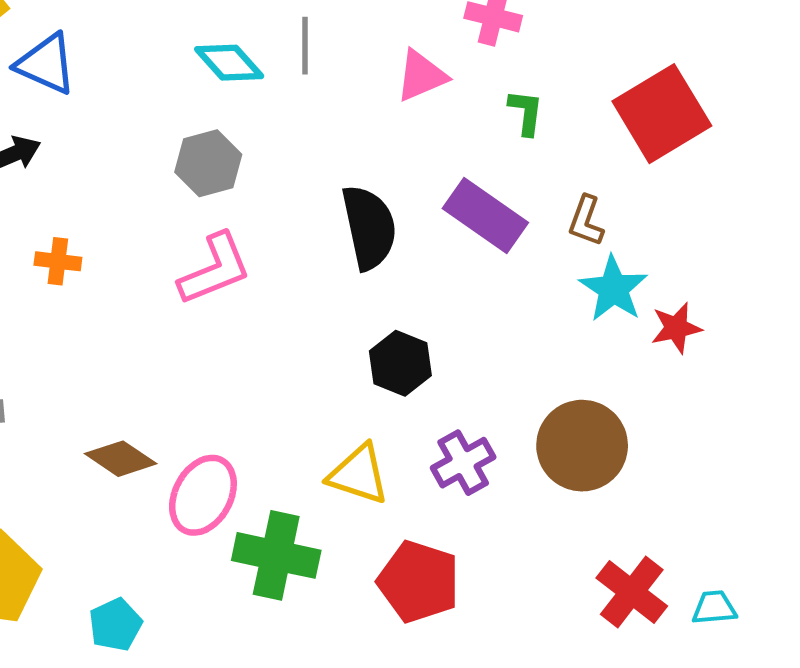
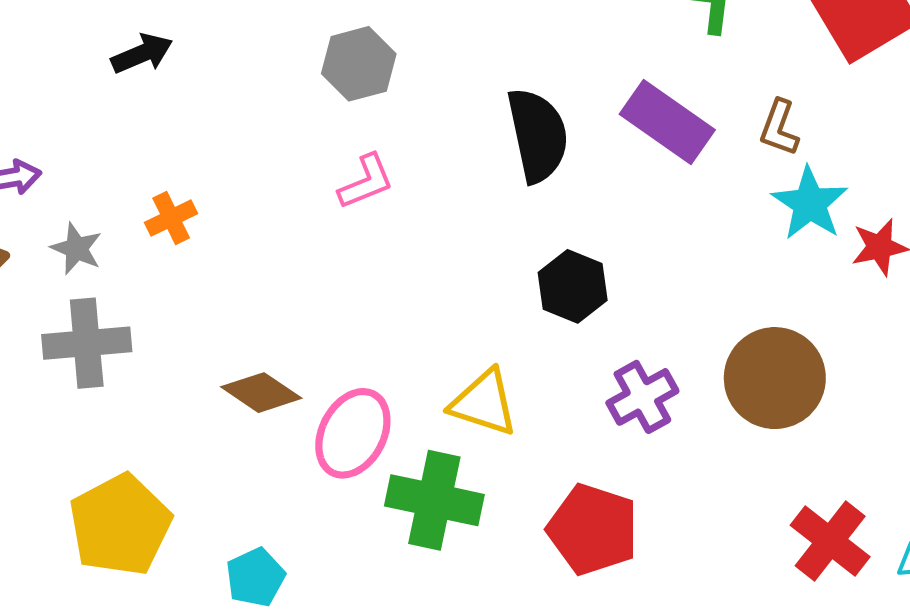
orange cross: (58, 261) -> (171, 218), moved, turned -33
pink L-shape: (215, 269) -> (366, 182), size x0.7
yellow triangle: (359, 474) -> (484, 403), moved

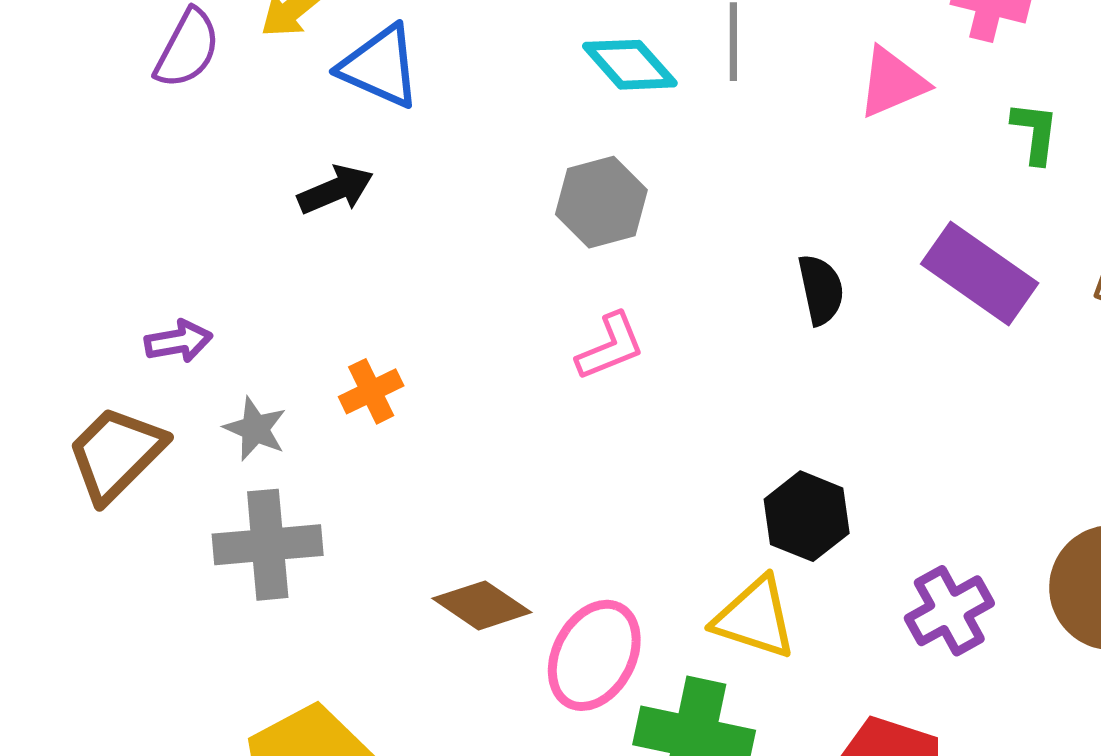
black semicircle: (538, 135) -> (821, 290), size x0.6
black hexagon: (573, 286) -> (807, 516), moved

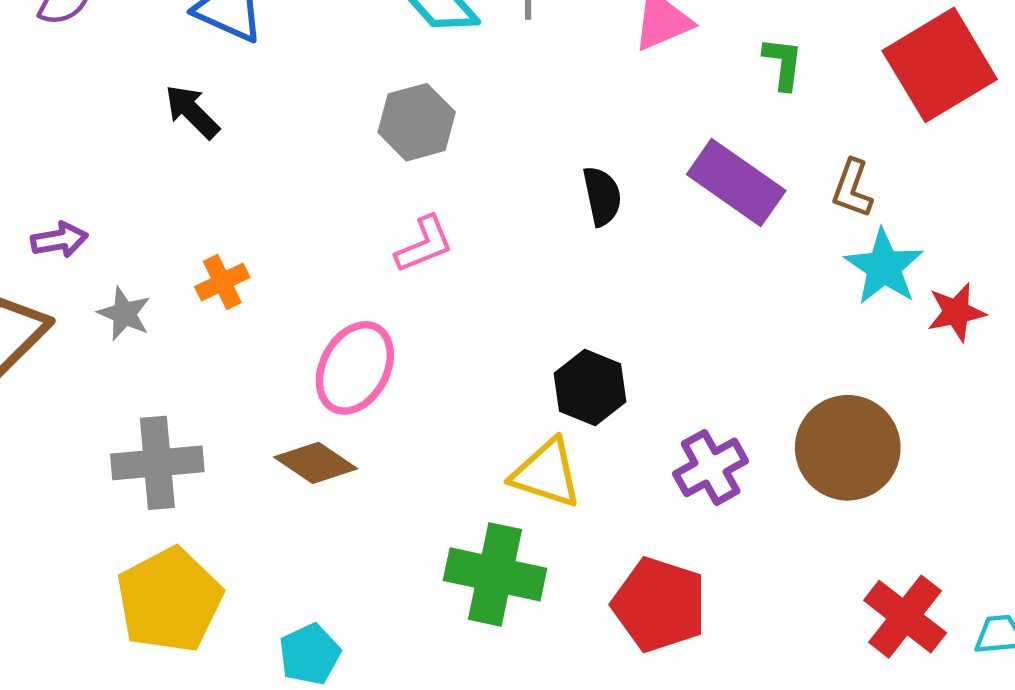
black arrow: (335, 190) -> (192, 112), turned -112
gray cross: (268, 545) -> (157, 463), moved
pink ellipse: (594, 655) -> (355, 368), moved

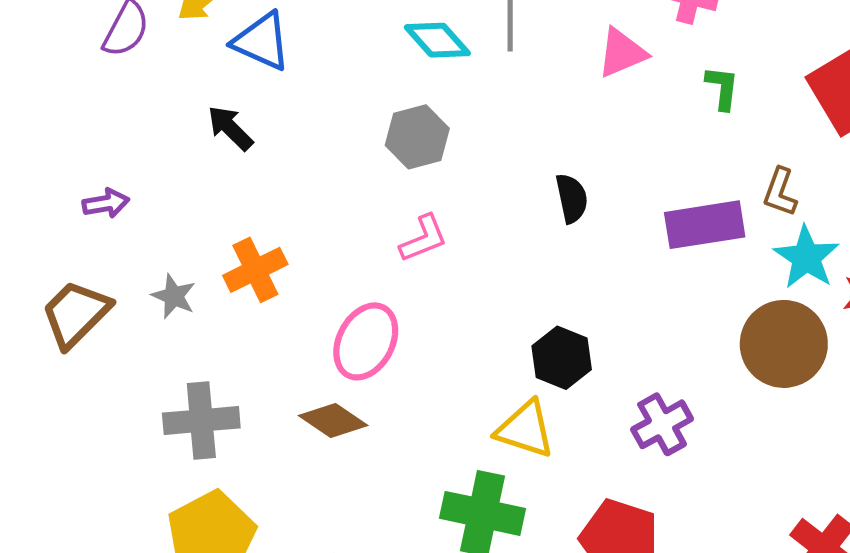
purple rectangle: (736, 182) -> (705, 225), moved, turned -44
purple arrow: (59, 240) -> (106, 203), moved
orange cross: (222, 282) -> (255, 270), size x1.4
brown circle: (848, 448) -> (784, 344), moved

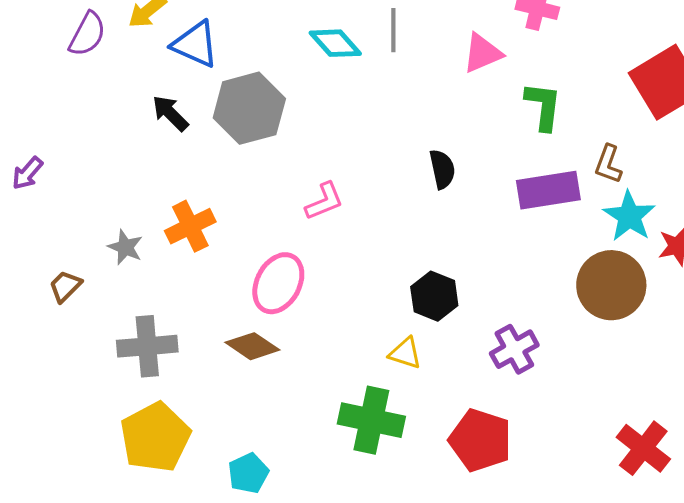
green L-shape: (722, 88) -> (543, 106), moved, size x1.4
gray hexagon: (417, 137) -> (249, 108), moved, size x1.4
purple arrow: (106, 203) -> (27, 173), moved, turned 141
brown trapezoid: (76, 314) -> (65, 286), moved, size x0.6
yellow triangle: (525, 429) -> (405, 353), size x0.7

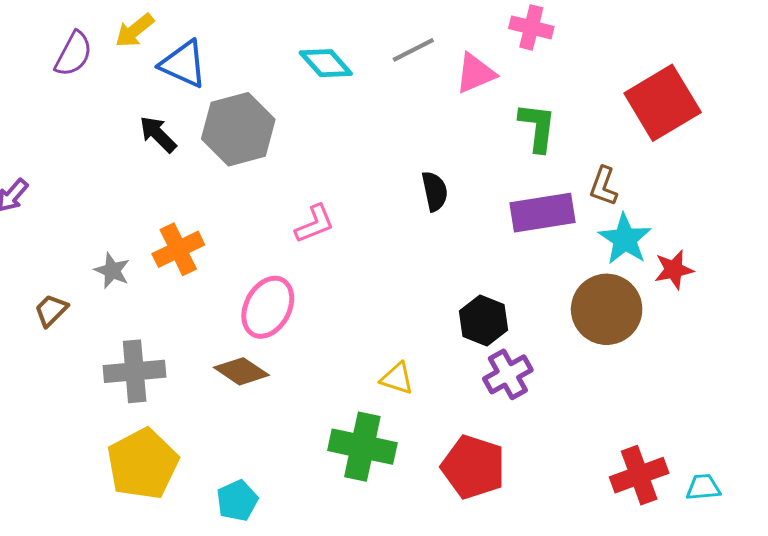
gray line: (393, 30) -> (413, 50), moved, turned 63
black hexagon: (434, 296) -> (483, 320), moved
red cross: (643, 448) -> (639, 475), turned 32

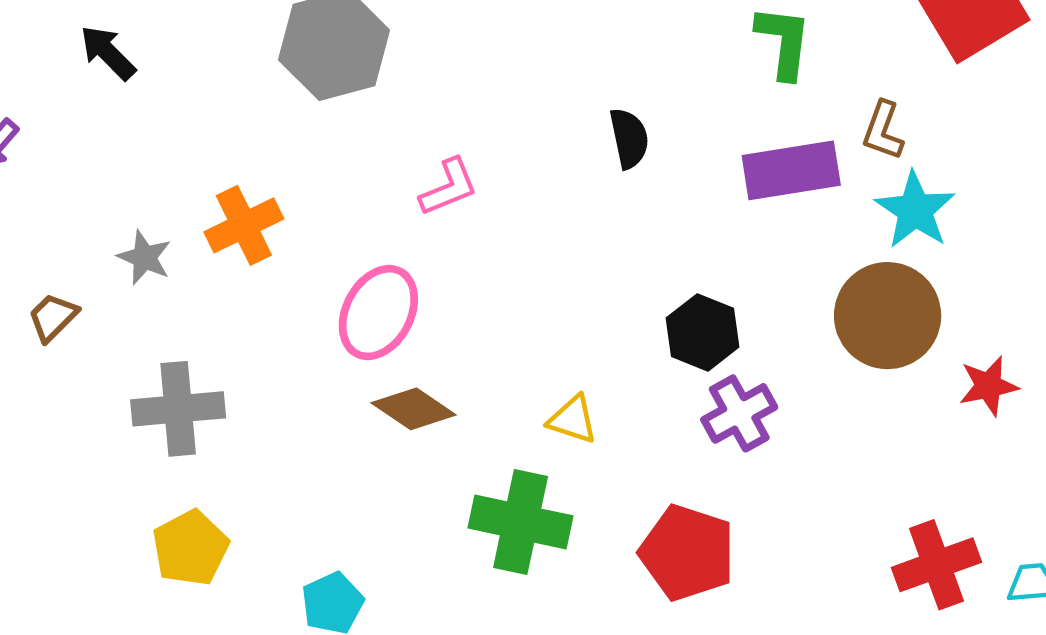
black arrow: (158, 134) -> (108, 53), moved
red star: (674, 270) -> (988, 386), moved
brown diamond: (241, 371) -> (414, 409), moved
yellow pentagon: (143, 464) -> (190, 548), size x0.7

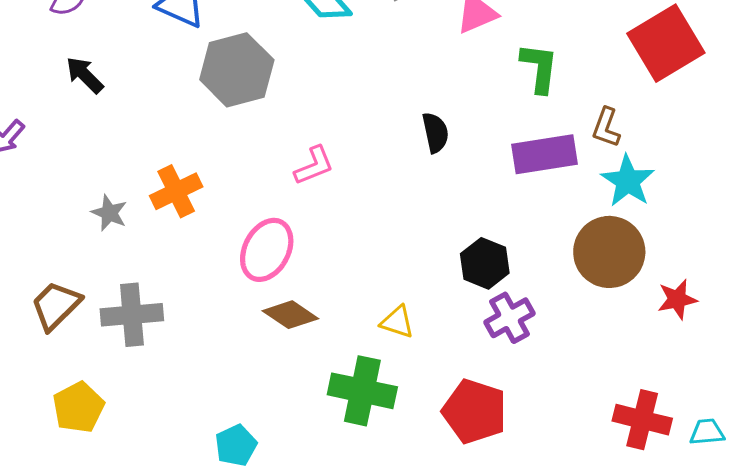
brown trapezoid: (53, 317) -> (56, 305), moved, size x1.5
yellow pentagon: (190, 548) -> (78, 407), moved
red cross: (936, 565) -> (642, 420), turned 34

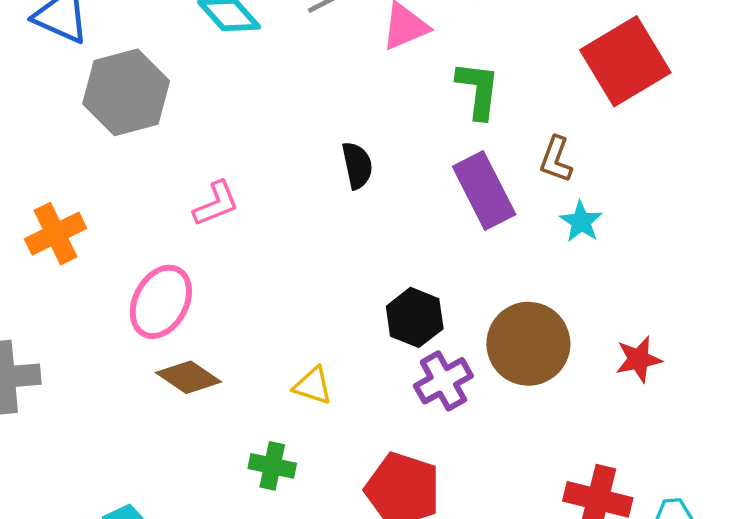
purple rectangle: (544, 154) -> (484, 191), turned 72
cyan star: (628, 181) -> (581, 222), size x0.7
brown circle: (609, 252) -> (528, 344), moved
green cross: (362, 391) -> (272, 466), size x0.6

